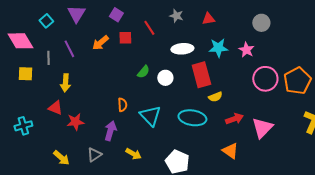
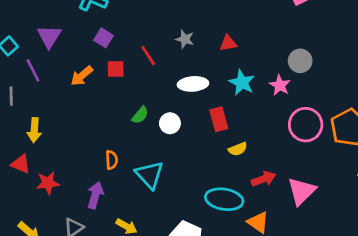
gray circle: (261, 23) -> (300, 61), moved
cyan star: (218, 48) -> (242, 83), turned 30
purple line: (69, 49) -> (33, 70), moved
red rectangle: (201, 75) -> (219, 119), size x0.7
cyan ellipse: (192, 118) -> (224, 199), moved

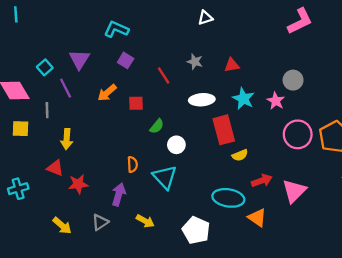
red square: (116, 69) -> (136, 103), moved
red rectangle: (219, 119) -> (224, 130), size x1.4
white circle: (170, 123) -> (176, 145), moved

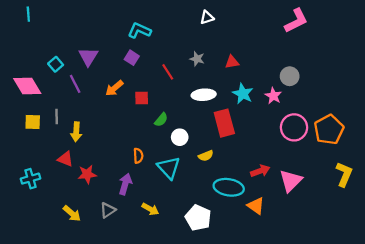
cyan L-shape: (116, 29) -> (139, 30), moved
gray line: (47, 110) -> (57, 117), moved
yellow semicircle: (240, 155) -> (206, 156), moved

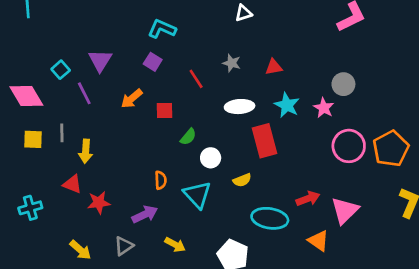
purple arrow: (125, 184) -> (145, 214), turned 48
orange triangle: (256, 206) -> (318, 241), moved

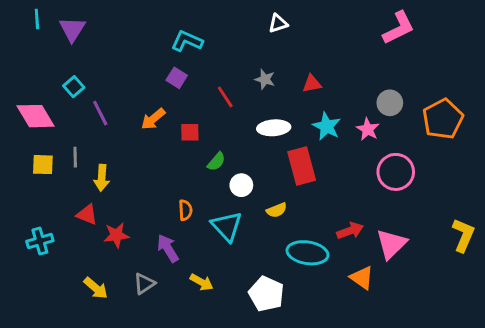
purple triangle: (100, 60) -> (72, 29), moved
orange pentagon: (391, 149) -> (443, 119), moved
purple arrow: (145, 214) -> (168, 248), turned -95

